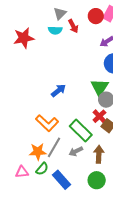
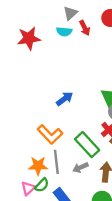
gray line: (54, 147) -> (56, 162), turned -40
pink triangle: (22, 172) -> (28, 188), moved, turned -40

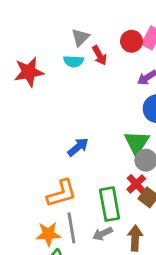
orange L-shape: (50, 134) -> (62, 193), turned -60
green rectangle: (87, 145) -> (110, 204), turned 35

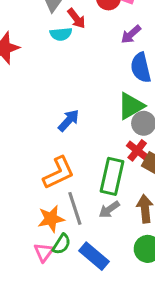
cyan semicircle: (74, 61) -> (61, 34), moved
green triangle: (137, 143) -> (131, 106), turned 36
green rectangle: (110, 204) -> (112, 176), turned 32

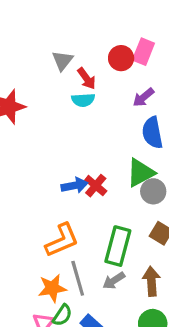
cyan semicircle: (61, 34) -> (83, 100), moved
blue arrow: (69, 120) -> (74, 185), turned 35
red cross: (137, 150) -> (96, 186), moved

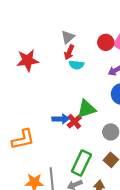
red arrow: (87, 78) -> (69, 52), moved, turned 48
green triangle: (140, 173) -> (86, 109), moved
orange L-shape: (62, 240) -> (23, 139), moved

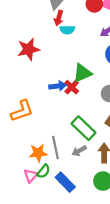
red star: (28, 60) -> (28, 49), moved
green rectangle: (81, 163) -> (84, 128), turned -65

